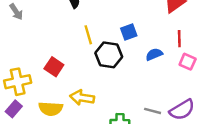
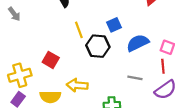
red line: (179, 39) -> (163, 66), moved
blue semicircle: (154, 54) -> (138, 43), size x1.5
gray line: (153, 111) -> (135, 78), moved

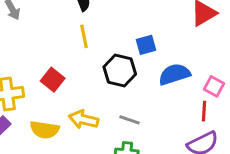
yellow line: (79, 30) -> (84, 36), moved
gray line: (135, 78) -> (130, 120), moved

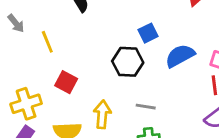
yellow line: (84, 36) -> (47, 42), moved
yellow arrow: (84, 119) -> (102, 114), turned 92

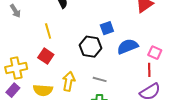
yellow line: (47, 42) -> (48, 31), moved

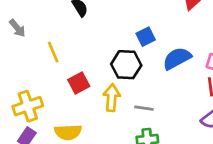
yellow line: (48, 31) -> (53, 52), moved
red square: (46, 56) -> (79, 83), moved, turned 35
yellow arrow: (69, 81) -> (112, 98), moved

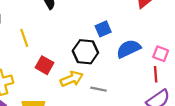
red square: (79, 83) -> (45, 65), turned -36
yellow arrow: (112, 98) -> (72, 79), turned 60

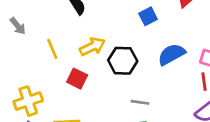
blue square: (103, 29) -> (148, 16), moved
yellow arrow: (72, 79) -> (92, 47), moved

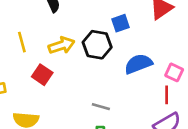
black hexagon: (123, 61) -> (97, 45), moved

